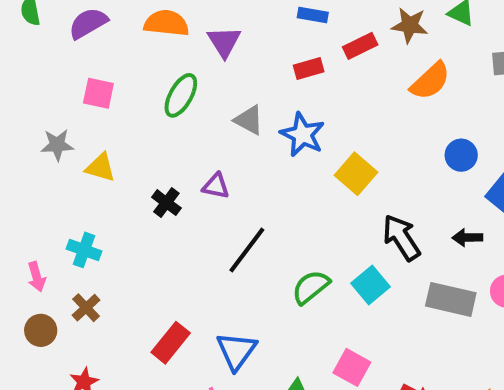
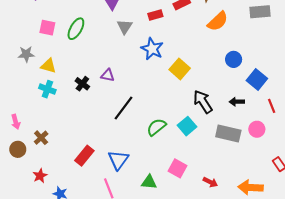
green ellipse: (181, 95) -> (76, 29), moved
gray triangle: (249, 120) -> (125, 27), moved, turned 35
cyan cross: (84, 250) -> (47, 89), moved

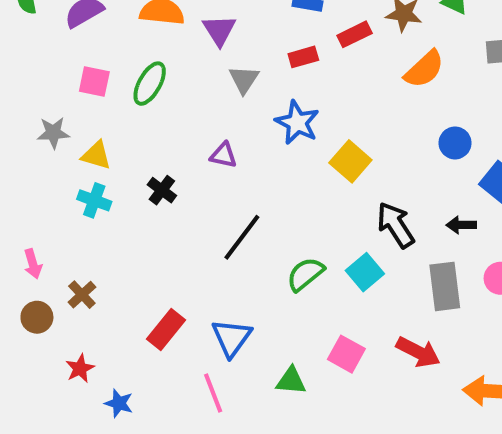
purple triangle: (108, 75) -> (223, 155), moved
gray rectangle: (228, 133) -> (445, 286), turned 70
red arrow: (210, 182) -> (418, 352), moved, size x1.5

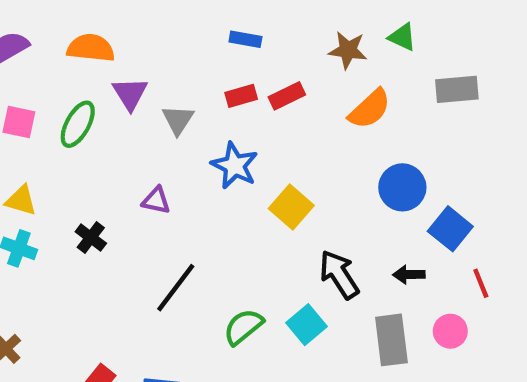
purple triangle: (219, 30) -> (130, 94), moved
red rectangle: (355, 34) -> (287, 96), moved
blue circle: (455, 143) -> (402, 187), size x1.4

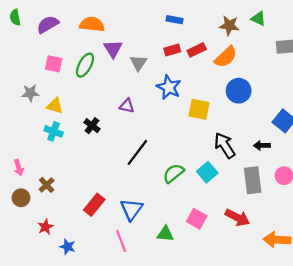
orange semicircle: (370, 109) -> (226, 57), moved
blue circle: (402, 187) -> (239, 91), moved
yellow square: (291, 207) -> (199, 109), turned -30

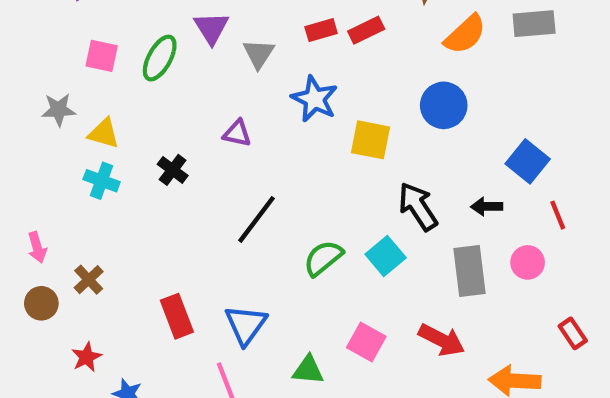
orange semicircle: (226, 57) -> (465, 34), moved
red rectangle: (94, 205) -> (177, 316), turned -60

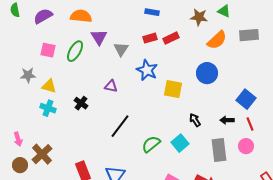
black arrow: (418, 206) -> (195, 120), size x0.6
red line: (558, 215) -> (250, 124), moved
brown cross: (89, 280) -> (42, 154), size x1.5

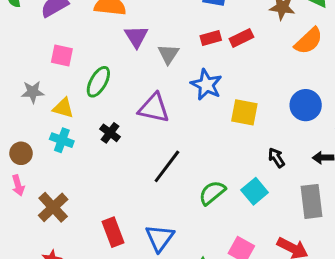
green ellipse: (75, 51) -> (98, 82), moved
blue circle: (207, 73) -> (306, 105), moved
purple triangle: (111, 86) -> (154, 108), size x1.6
brown circle: (20, 165) -> (21, 153), moved

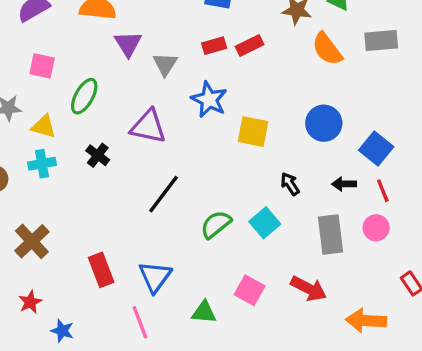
orange semicircle: (309, 41) -> (327, 49), turned 96
cyan cross: (62, 140) -> (42, 164), turned -30

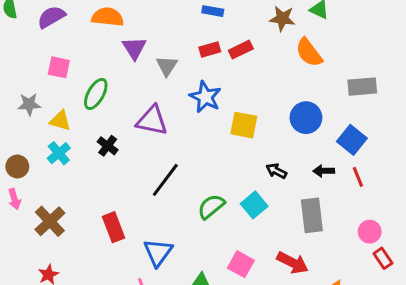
gray rectangle: (381, 40) -> (362, 87), moved
cyan cross: (42, 164) -> (59, 153), turned -30
black arrow: (290, 184) -> (276, 171), turned -30
pink circle: (376, 228) -> (370, 232), moved
red rectangle: (101, 270) -> (114, 227), moved

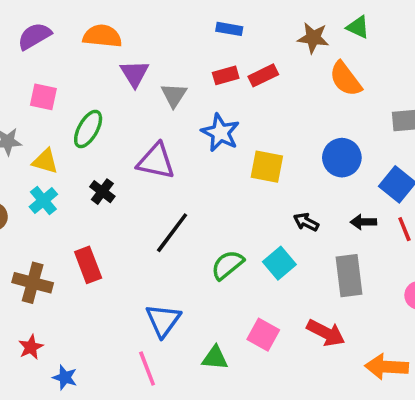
brown cross: (50, 221) -> (33, 283), turned -32
red rectangle: (114, 227) -> (88, 265), moved

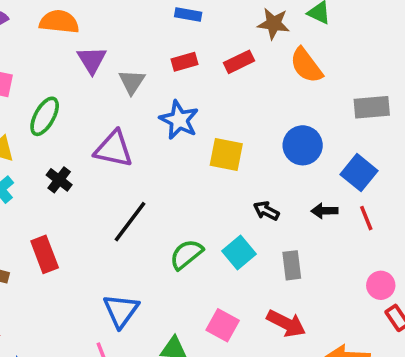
red rectangle: (263, 75) -> (239, 62), moved
gray rectangle: (349, 276) -> (292, 265), moved, size x0.7

